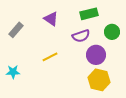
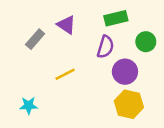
gray rectangle: (16, 30) -> (35, 39), moved
purple semicircle: (81, 36) -> (105, 47), turned -54
cyan star: (13, 72) -> (29, 106), moved

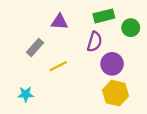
purple triangle: (66, 25) -> (59, 22), turned -30
gray rectangle: (35, 39) -> (35, 48), moved
green circle: (146, 42) -> (131, 28), moved

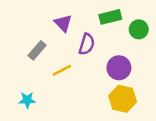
purple triangle: (59, 22) -> (63, 23), turned 42
purple semicircle: (95, 42) -> (87, 44), moved

